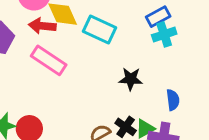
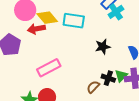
pink rectangle: (49, 60) -> (49, 68), moved, turned -45

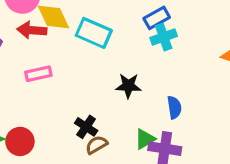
pink rectangle: (49, 68) -> (38, 74), moved, size x0.7
black cross: (108, 78) -> (86, 127), moved

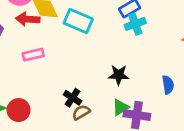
black star: (128, 86) -> (119, 75), moved
blue semicircle: (174, 107) -> (168, 85), moved

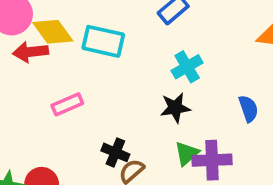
cyan cross: (135, 24) -> (187, 67), moved
pink rectangle: (33, 55) -> (67, 104), moved

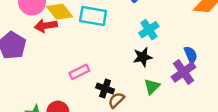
pink rectangle: (67, 104) -> (79, 72), moved
purple cross: (212, 160) -> (183, 72), moved, turned -30

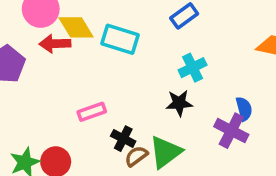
purple cross: (183, 72) -> (231, 131), turned -35
green triangle: (152, 87) -> (165, 152), moved, size x1.5

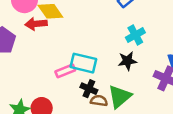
cyan rectangle: (120, 39) -> (83, 63), moved
brown semicircle: (136, 156) -> (99, 101), turned 49

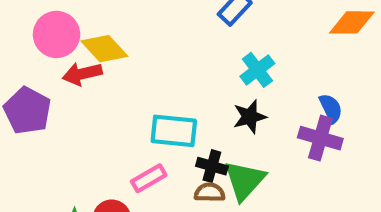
pink rectangle: (65, 71) -> (149, 178), moved
black cross: (89, 89) -> (212, 166), moved

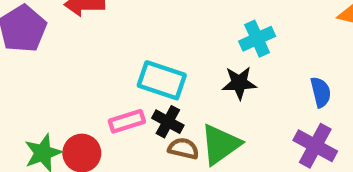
purple cross: (320, 138) -> (315, 146), moved
black cross: (212, 166) -> (168, 122), moved

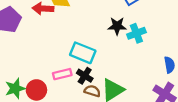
black star: (239, 83) -> (117, 26), moved

